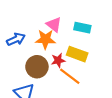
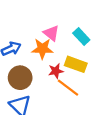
cyan rectangle: (82, 28) -> (81, 36), turned 35
brown circle: (37, 67) -> (20, 78), moved

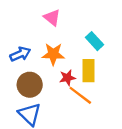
pink triangle: (51, 33) -> (52, 18), moved
yellow rectangle: (76, 64) -> (89, 71), turned 70

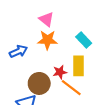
orange star: (53, 54) -> (47, 40), moved
brown circle: (30, 85) -> (39, 83), moved

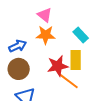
red star: (60, 72) -> (58, 66), size x1.5
brown circle: (39, 83) -> (19, 69), moved

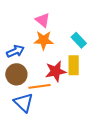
orange line: (69, 81) -> (40, 86), moved, turned -45

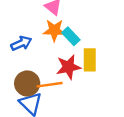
cyan rectangle: (79, 40) -> (71, 36), moved
brown circle: (16, 74) -> (27, 83), moved

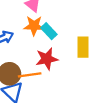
yellow rectangle: (90, 60) -> (83, 47), moved

